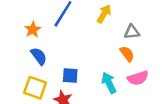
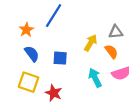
yellow arrow: (104, 14) -> (91, 43), moved
blue square: (70, 76) -> (60, 58), moved

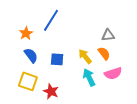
yellow arrow: (91, 43) -> (85, 56), moved, turned -70

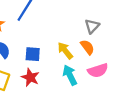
gray triangle: (108, 35) -> (92, 26), turned -40
red star: (51, 91) -> (30, 77), moved

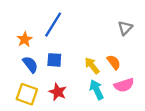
gray triangle: (92, 26) -> (125, 28), moved
blue square: (33, 54) -> (54, 60), moved

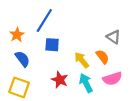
gray triangle: (125, 28) -> (113, 37), moved, turned -40
blue square: (54, 60) -> (52, 45), moved
red star: (58, 92) -> (60, 80), moved

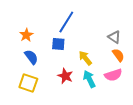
blue line: (44, 20) -> (66, 22), moved
orange semicircle: (102, 57) -> (118, 55), moved

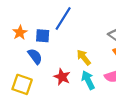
blue square: (58, 44) -> (43, 36), moved
blue semicircle: (31, 57) -> (35, 56), moved

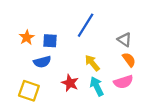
blue line: (63, 18) -> (86, 25), moved
blue semicircle: (35, 56) -> (42, 62), turned 112

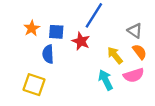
blue semicircle: (42, 62) -> (48, 54), turned 102
yellow arrow: (92, 63) -> (115, 55), moved
red star: (70, 83) -> (81, 41), moved

